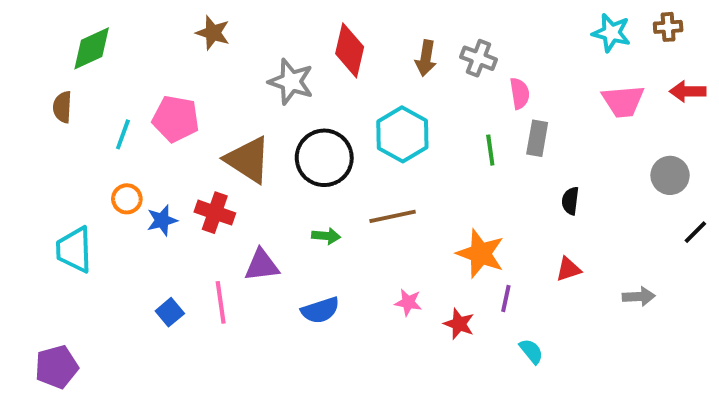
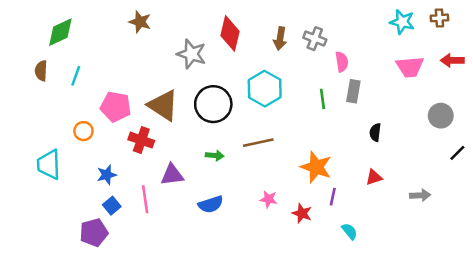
pink pentagon: (176, 119) -> (116, 107), moved
cyan line: (123, 134) -> (76, 76), moved
blue star: (162, 220) -> (107, 175), moved
purple pentagon: (57, 367) -> (94, 233), moved

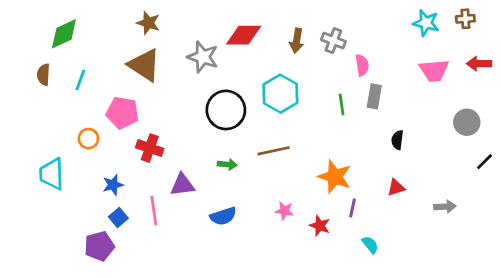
red diamond: (230, 33) -> (244, 35), turned 76
brown triangle: (163, 105) -> (144, 65), moved

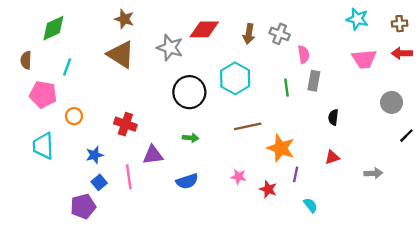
brown cross: (465, 19) -> (400, 24), moved
brown semicircle: (44, 75) -> (26, 60), moved
pink pentagon: (122, 113) -> (43, 94), moved
brown line: (274, 151) -> (248, 126), moved

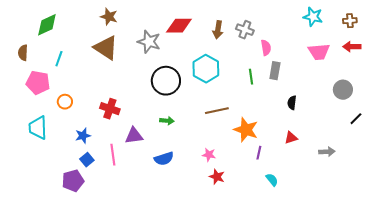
red star: (268, 189) -> (217, 177), moved

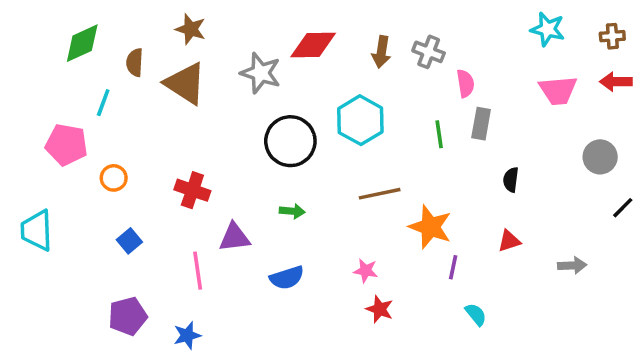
brown semicircle: (23, 53) -> (135, 62), moved
cyan trapezoid: (38, 128) -> (37, 230), moved
blue star: (83, 136) -> (187, 335), moved
blue square: (87, 160) -> (129, 241), moved

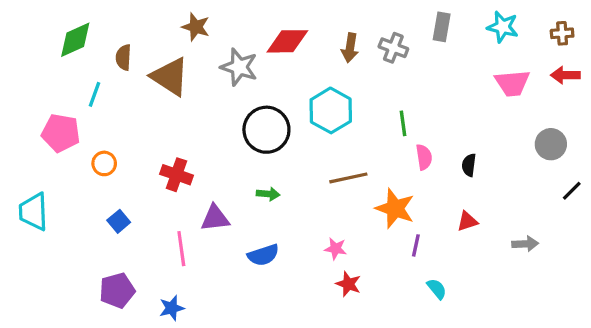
brown star: (191, 29) -> (196, 27), moved
pink semicircle: (465, 83) -> (424, 157), moved
gray rectangle: (481, 124) -> (442, 27), moved

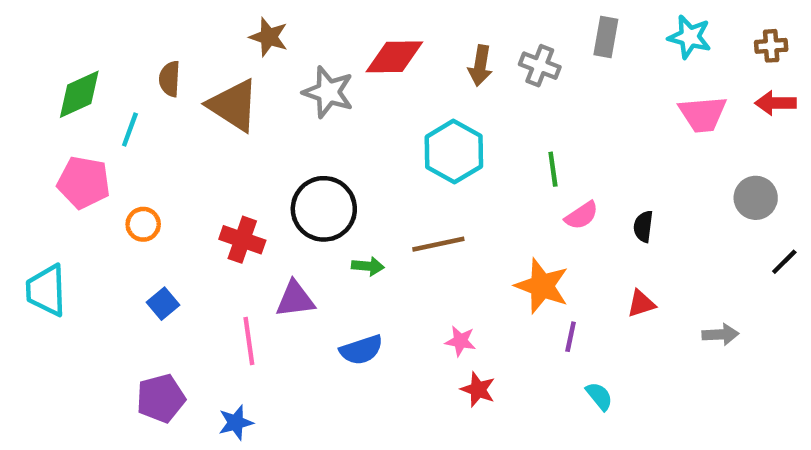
green diamond: (75, 40) -> (79, 94), moved
black circle: (266, 130) -> (324, 209), moved
pink semicircle: (424, 157) -> (582, 215), turned 65
brown line: (348, 178) -> (438, 244), moved

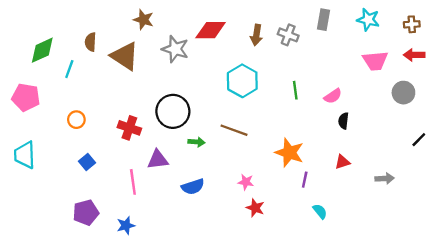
pink pentagon: (84, 182) -> (26, 97), moved
gray circle: (756, 198) -> (403, 93), moved
pink semicircle: (582, 215) -> (333, 96), moved
brown line: (438, 244) -> (234, 130), turned 32

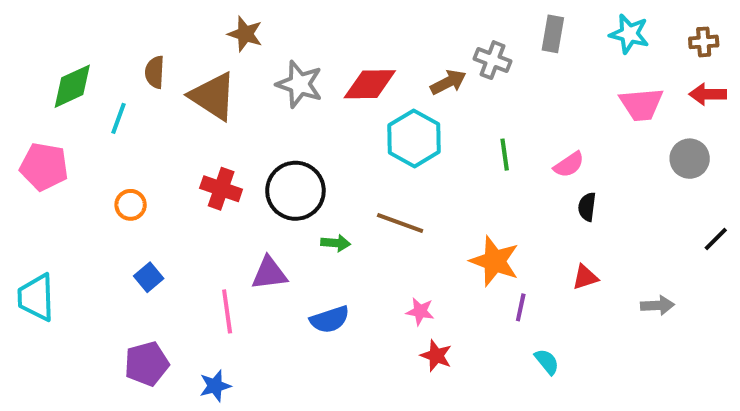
red diamond: (211, 30) -> (370, 84), moved
brown arrow: (256, 35) -> (448, 82), moved, turned -126
red cross: (129, 128) -> (221, 189), moved
cyan trapezoid: (25, 155) -> (36, 297), moved

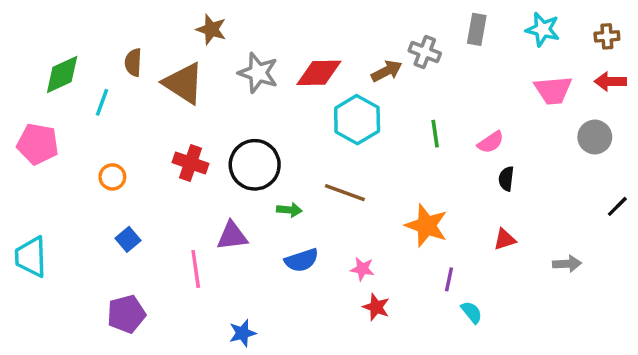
purple line: (521, 307) -> (449, 279), moved
blue semicircle: (330, 319) -> (302, 260), moved
blue star: (215, 386) -> (243, 333), moved

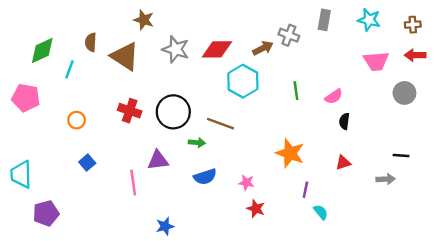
brown line: (345, 193) -> (220, 124), moved
black line: (617, 206) -> (401, 155), moved, turned 49
purple pentagon: (126, 314) -> (46, 213), moved

